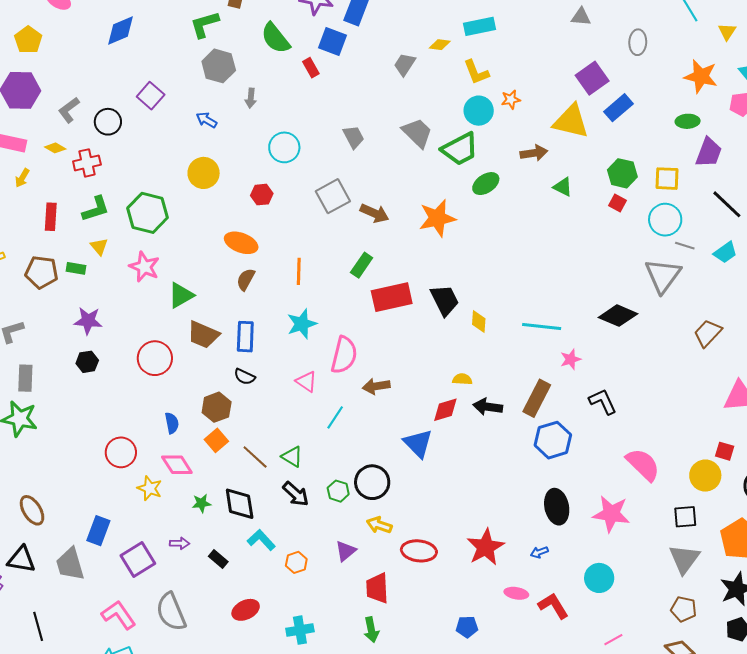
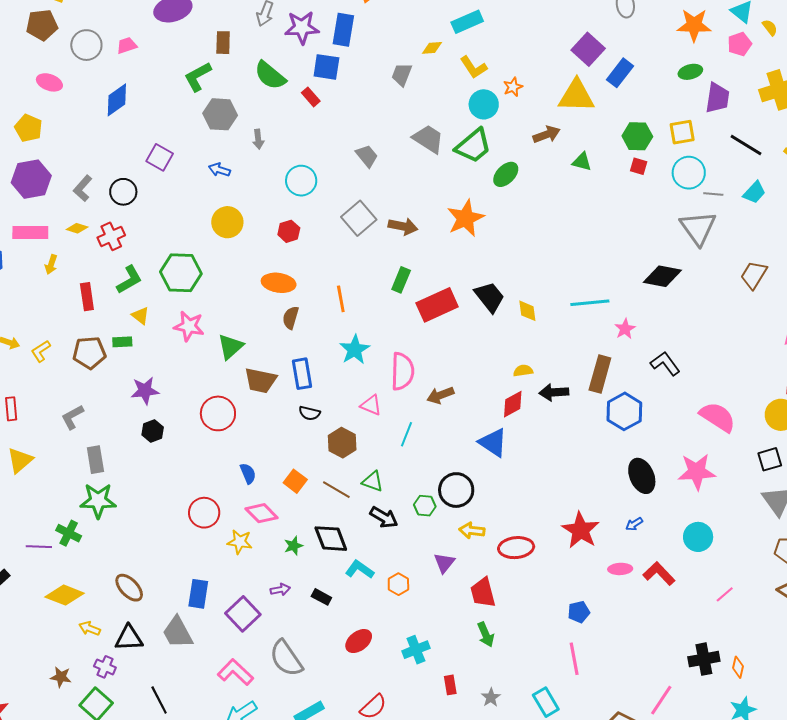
brown hexagon: (217, 407) -> (342, 443), moved

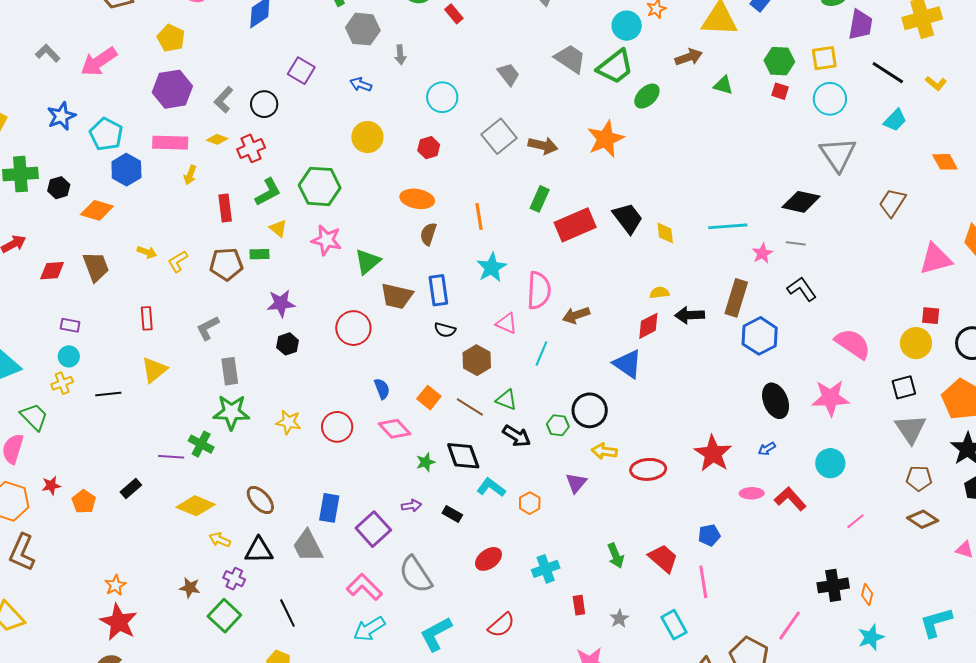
gray line: (713, 194) -> (796, 243), moved
yellow star: (240, 542) -> (289, 422), moved
red trapezoid: (483, 593) -> (663, 558), moved, turned 144

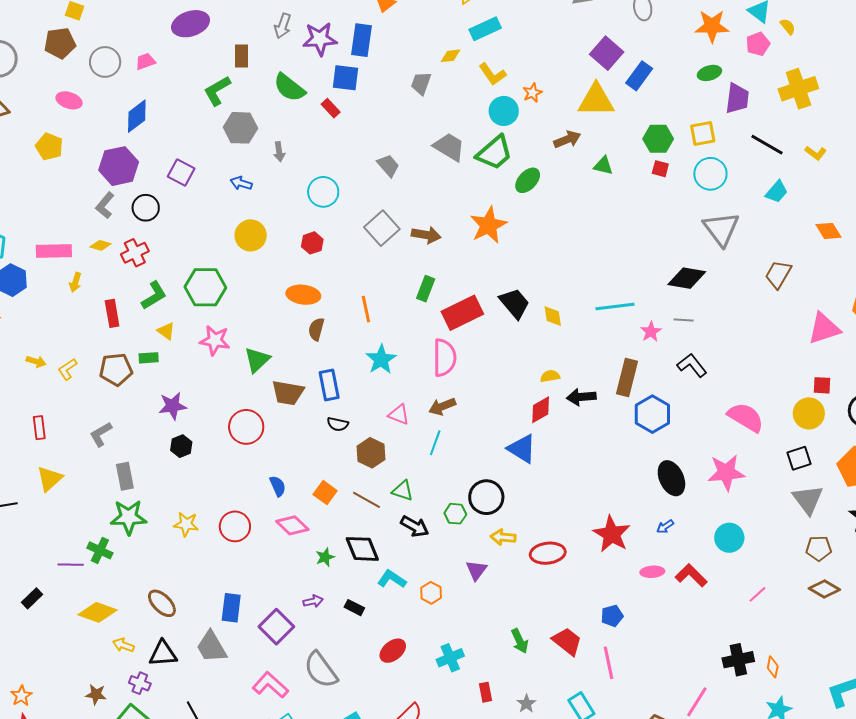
purple hexagon: (172, 89) -> (119, 166), moved
pink semicircle: (539, 290) -> (444, 358), moved
brown arrow: (576, 315) -> (442, 406), moved

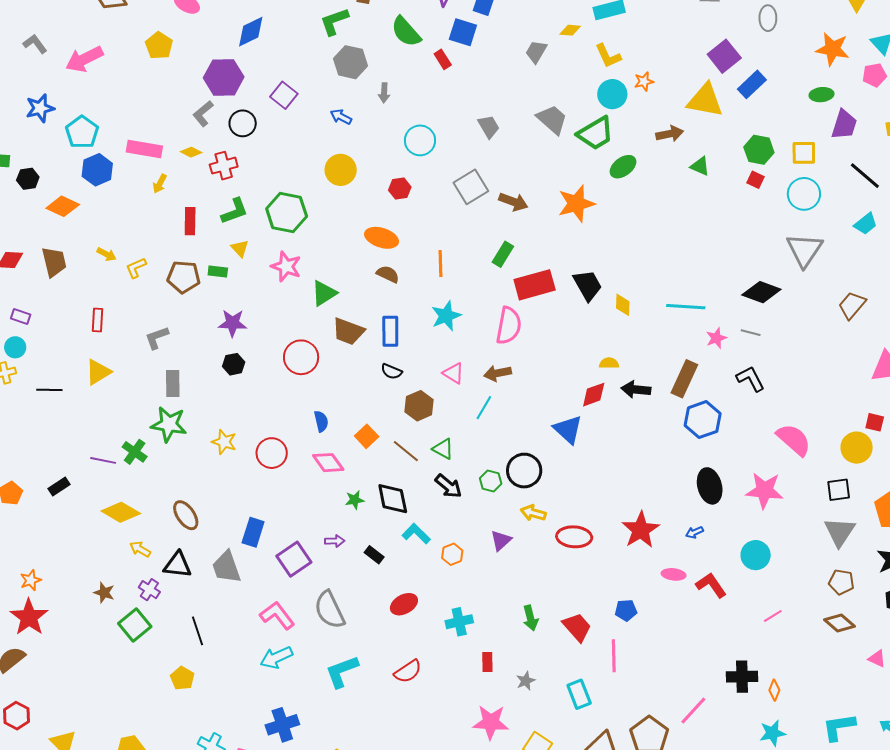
brown semicircle: (316, 329) -> (388, 274), turned 90

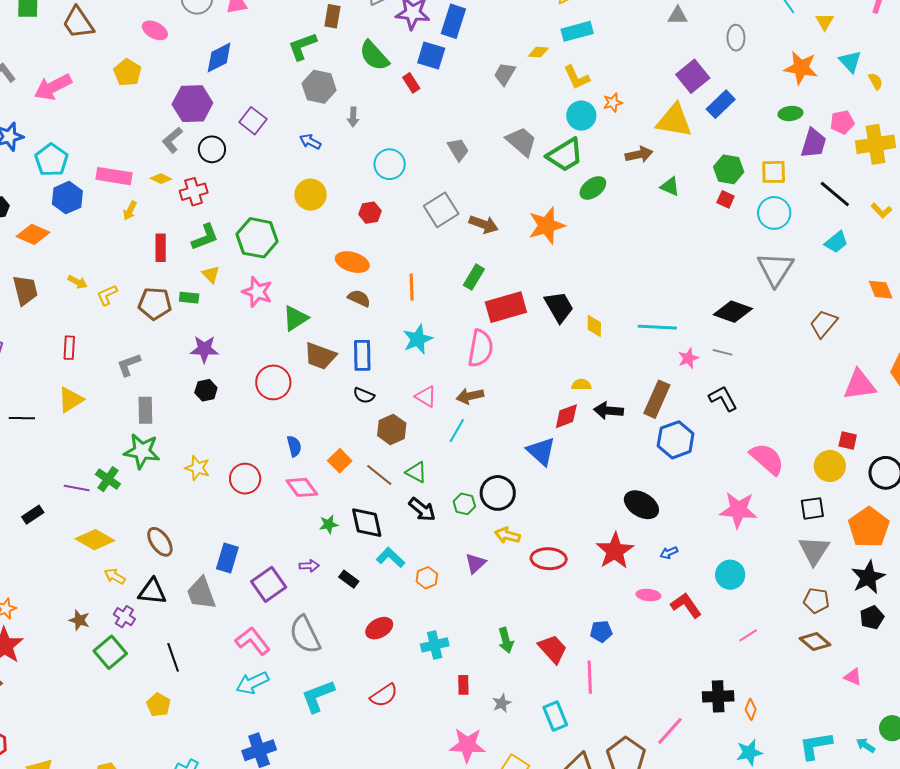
pink pentagon: (874, 75) -> (842, 122), moved
black ellipse: (710, 486) -> (641, 505), moved, turned -44

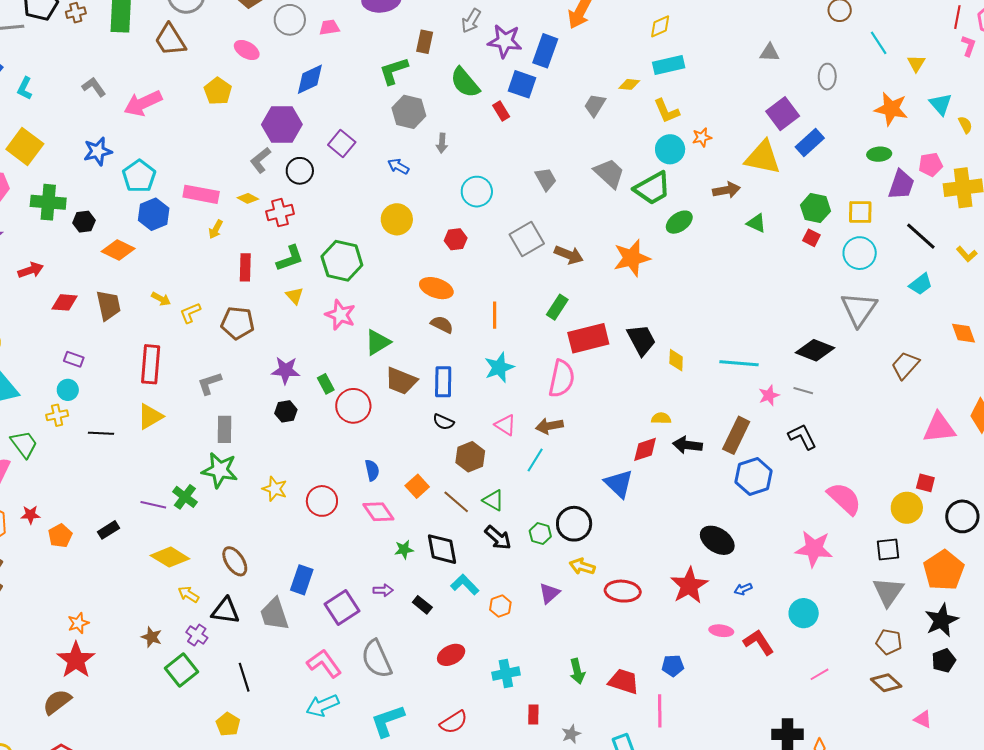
green rectangle: (189, 298) -> (326, 384), moved, turned 54
red rectangle: (69, 348) -> (151, 364), size x1.6
red trapezoid: (553, 649) -> (624, 681), turned -32

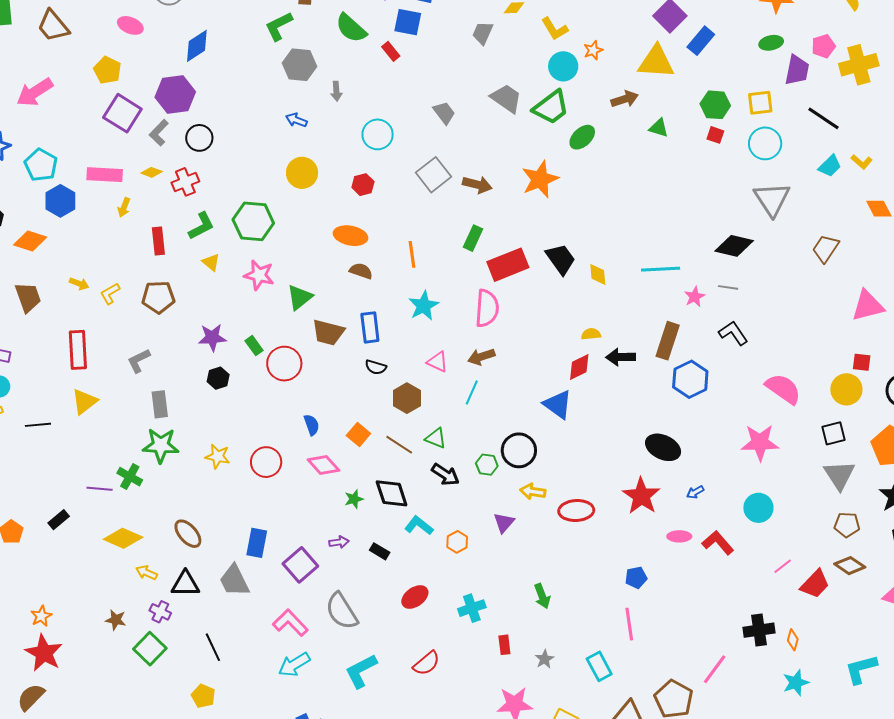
purple square: (342, 144) -> (122, 113), moved, size x1.4
yellow L-shape: (967, 254) -> (862, 162), moved
red trapezoid: (624, 681) -> (815, 584), moved, turned 124

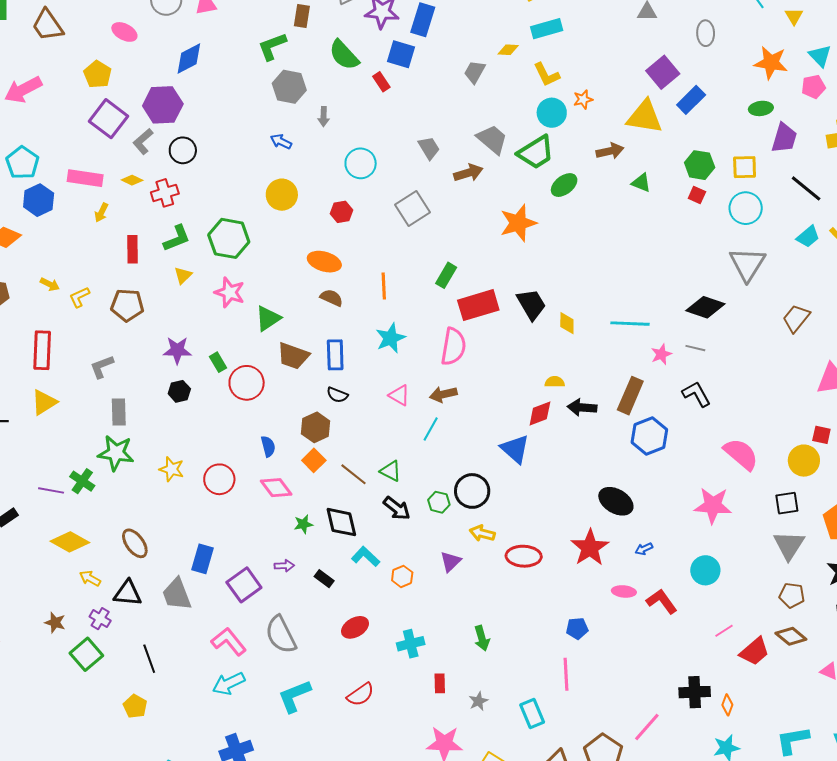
pink pentagon: (823, 46) -> (813, 87), moved
brown arrow: (477, 185) -> (468, 173), moved, turned -36
yellow triangle: (211, 262) -> (183, 275), turned 30
brown hexagon: (407, 398) -> (316, 427), moved

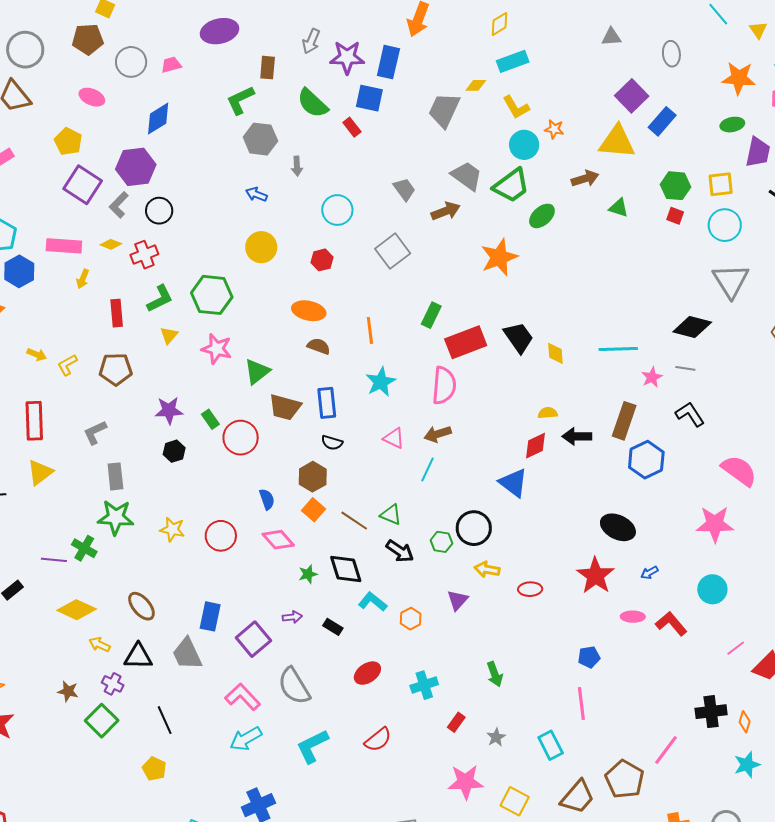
gray trapezoid: (475, 72) -> (444, 110), size x1.5
orange star: (583, 99) -> (554, 129), turned 30
red ellipse: (524, 556) -> (530, 589), size x0.7
red rectangle: (440, 683) -> (456, 722), turned 42

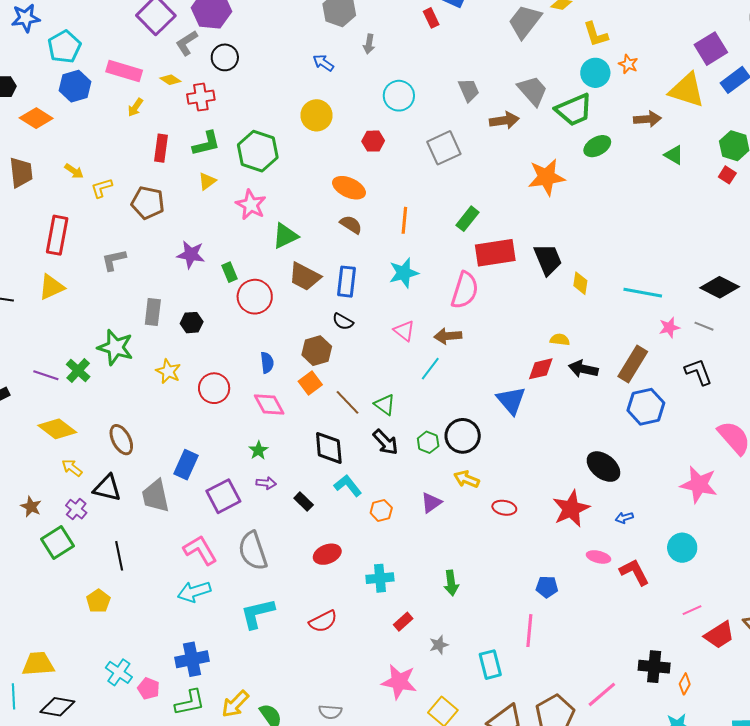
black hexagon: (174, 451) -> (192, 323), moved
gray rectangle: (115, 476) -> (153, 312), moved
green star: (308, 574) -> (258, 450), moved, turned -30

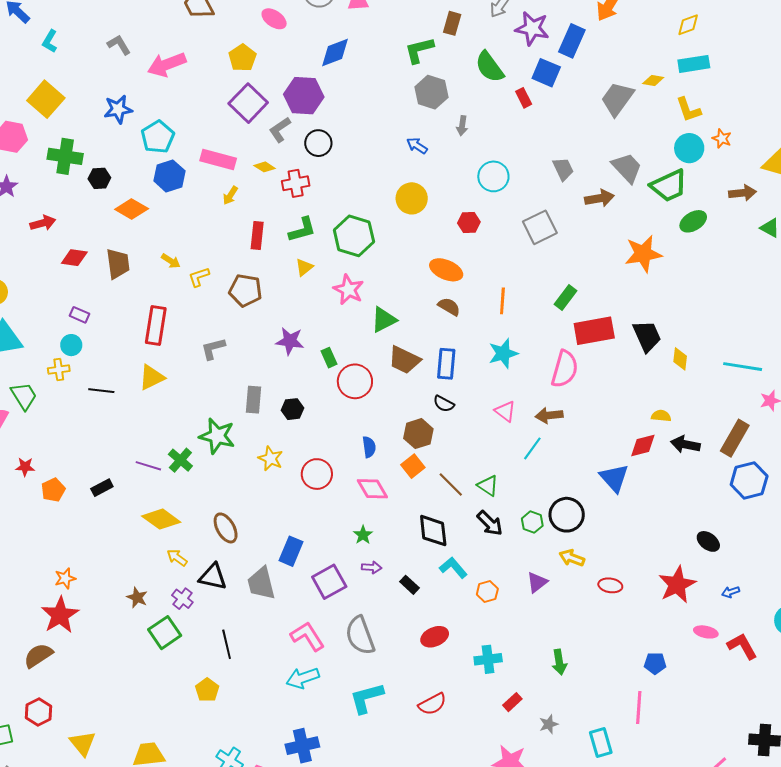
black ellipse: (603, 467) -> (708, 541), size x0.7

